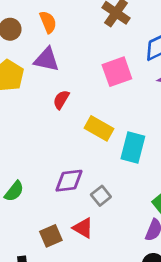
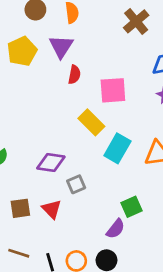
purple triangle: (47, 60) -> (61, 46), turned 35
pink square: (117, 72) -> (113, 90), moved
red semicircle: (61, 100) -> (74, 75), moved, turned 144

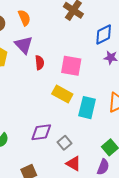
pink square: (113, 90) -> (71, 66), turned 30
red triangle: (52, 209) -> (73, 163), moved

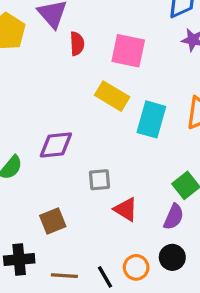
purple diamond: (41, 132) -> (56, 145), moved
gray square: (65, 143) -> (100, 180), moved, turned 32

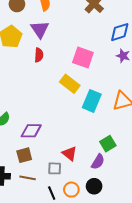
red semicircle: (77, 44) -> (39, 55), moved
purple diamond: (56, 145) -> (31, 131), moved
gray square: (100, 180) -> (55, 168), moved
brown line: (64, 276) -> (28, 178), moved

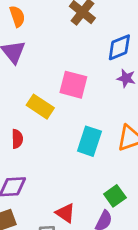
red semicircle: (39, 55) -> (17, 139), moved
yellow rectangle: (70, 84) -> (40, 107), moved

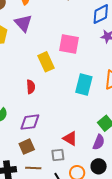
yellow rectangle: (40, 107) -> (46, 62), turned 36

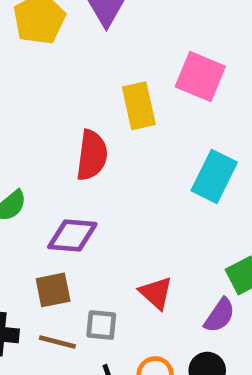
red semicircle: (31, 87) -> (92, 155), size x1.5
gray square: (58, 155) -> (101, 325), moved

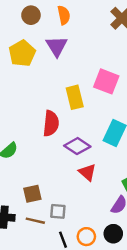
purple diamond: (72, 235) -> (77, 146), moved, turned 30
red triangle: (156, 293) -> (87, 172), moved

